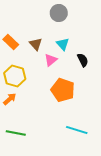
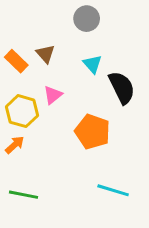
brown triangle: (36, 44) -> (46, 54), moved
pink triangle: (51, 60) -> (53, 95), moved
black semicircle: (83, 60) -> (122, 88), size x1.6

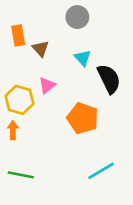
orange rectangle: (16, 61) -> (18, 35), moved, turned 36
orange arrow: (15, 145) -> (13, 130), turned -48
cyan line: (113, 190) -> (101, 171), turned -48

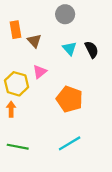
black semicircle: (109, 79) -> (92, 50), moved, size x0.7
cyan line: (101, 171) -> (70, 143), moved

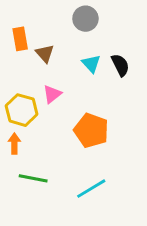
green line: (18, 147) -> (33, 178), moved

